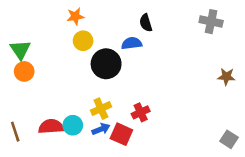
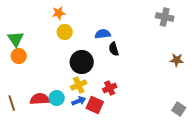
black semicircle: (146, 23) -> (114, 49), moved
black circle: (106, 64) -> (82, 62), moved

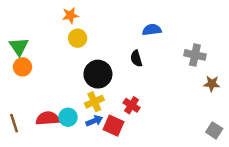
gray cross: (165, 17) -> (195, 55), moved
blue semicircle: (103, 34) -> (152, 30), moved
brown star: (177, 60) -> (212, 84), moved
red cross: (110, 88) -> (131, 105), turned -32

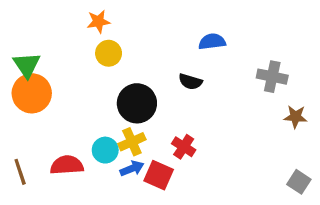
black semicircle: (136, 59) -> (190, 82), turned -56
orange circle: (22, 67) -> (32, 93), size x1.5
cyan circle: (68, 117) -> (105, 150), moved

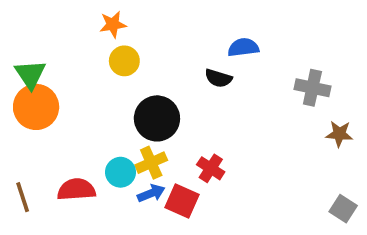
black semicircle: (190, 82) -> (218, 78), moved

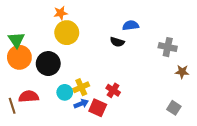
yellow circle: (124, 61) -> (67, 33), size x1.5
black circle: (157, 118) -> (48, 64), moved
red semicircle: (76, 189) -> (29, 96), moved
gray square: (343, 209) -> (174, 108), moved

